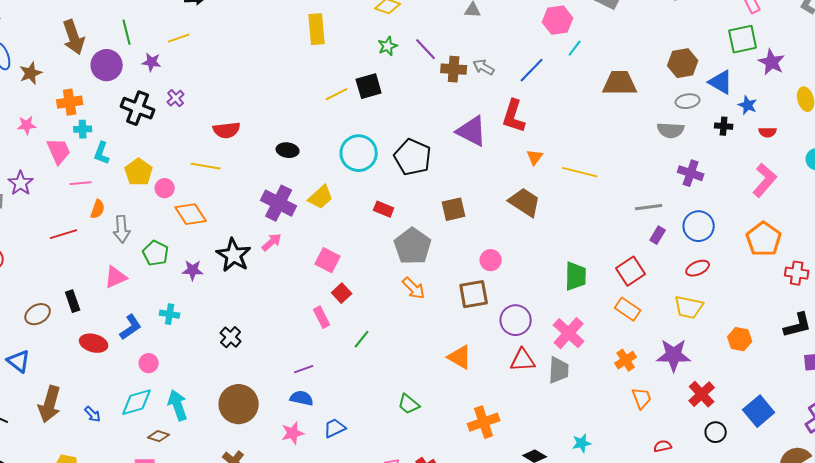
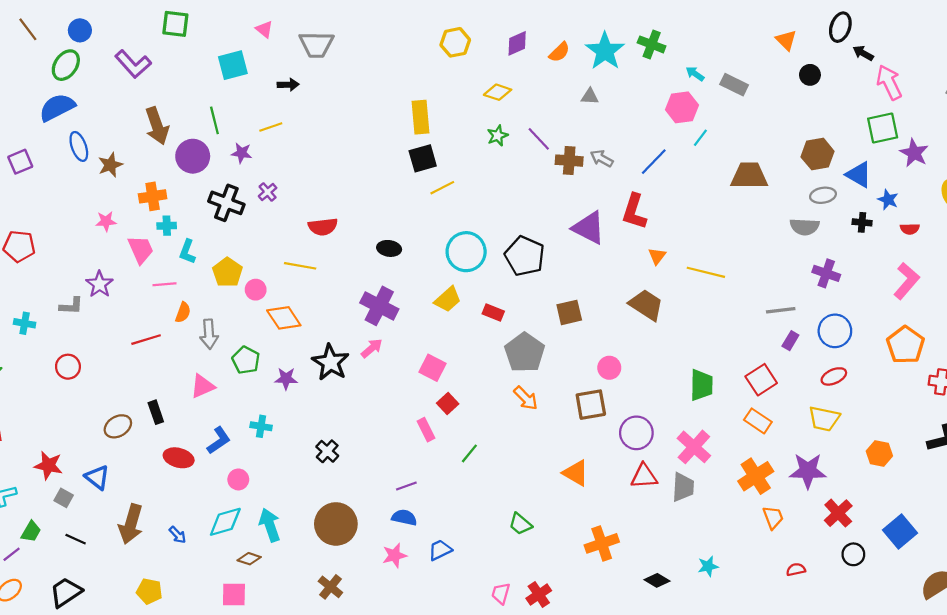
black square: (369, 86) -> (423, 158), moved
yellow trapezoid: (321, 197) -> (448, 299), moved
orange cross: (626, 360) -> (756, 476), size x1.5

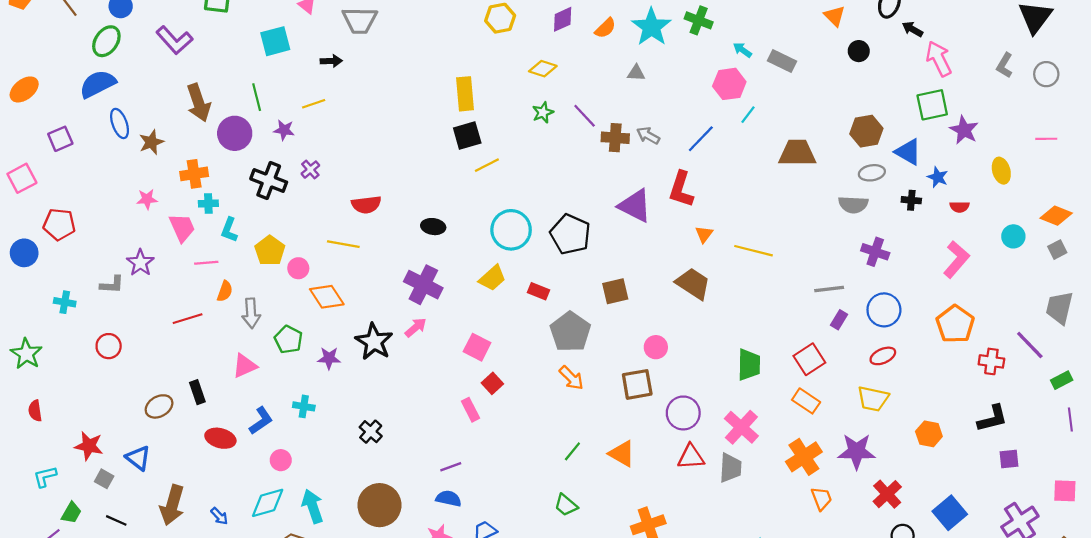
green line: (469, 453) -> (572, 451), moved

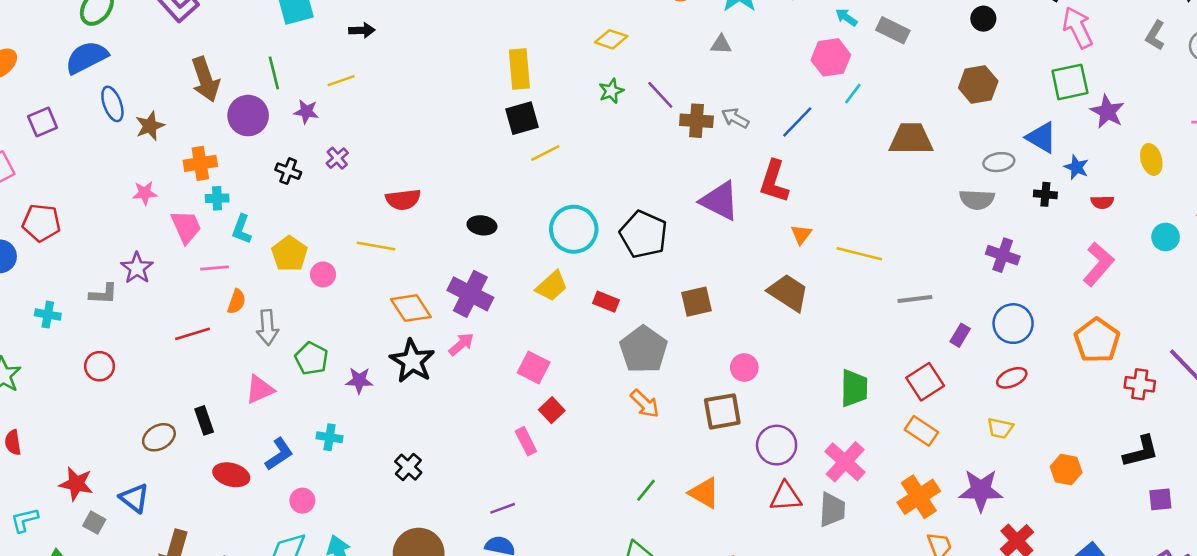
brown hexagon: (866, 131) -> (978, 85), moved
black cross: (269, 180) -> (288, 171), size x0.6
gray line: (829, 289) -> (915, 299), moved
orange diamond: (327, 297) -> (411, 308), moved
yellow trapezoid: (873, 399) -> (1000, 428), size x0.7

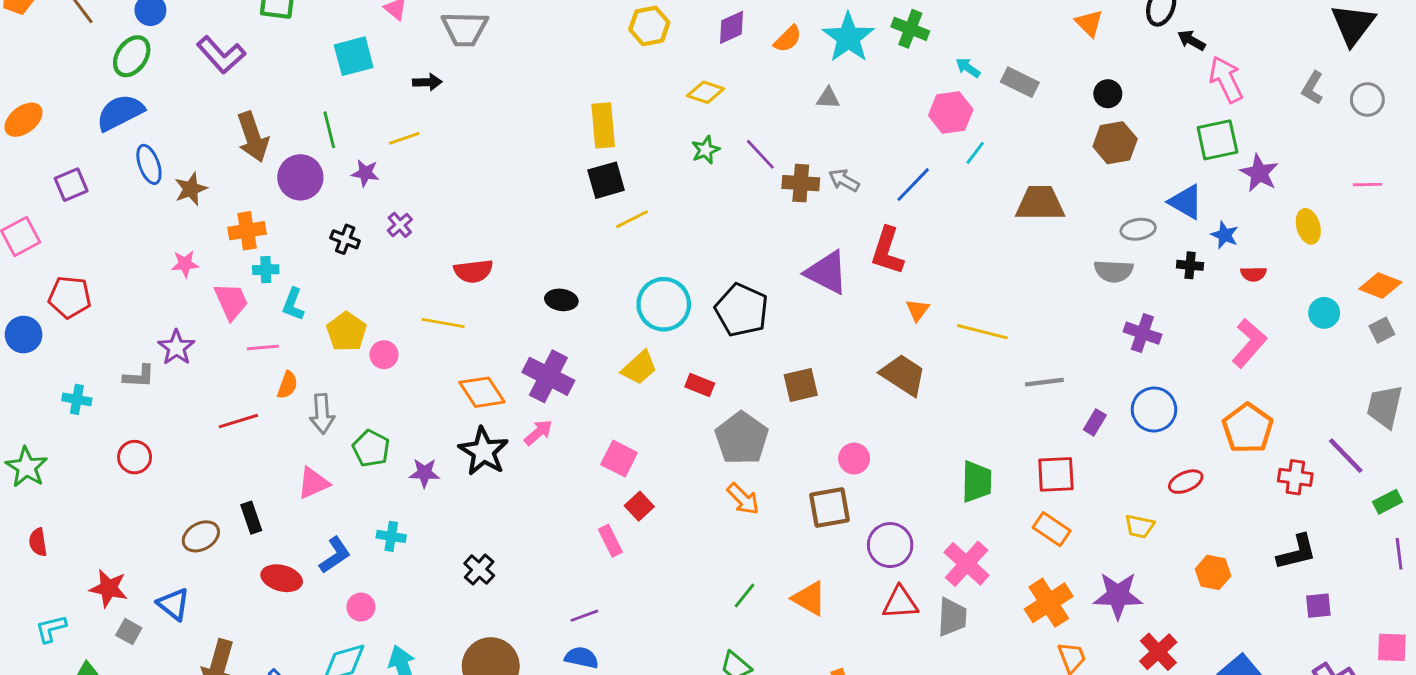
black circle: (983, 19) -> (1108, 94), moved
red ellipse: (1012, 378) -> (1186, 482), moved
red square: (925, 382) -> (1056, 474), turned 30

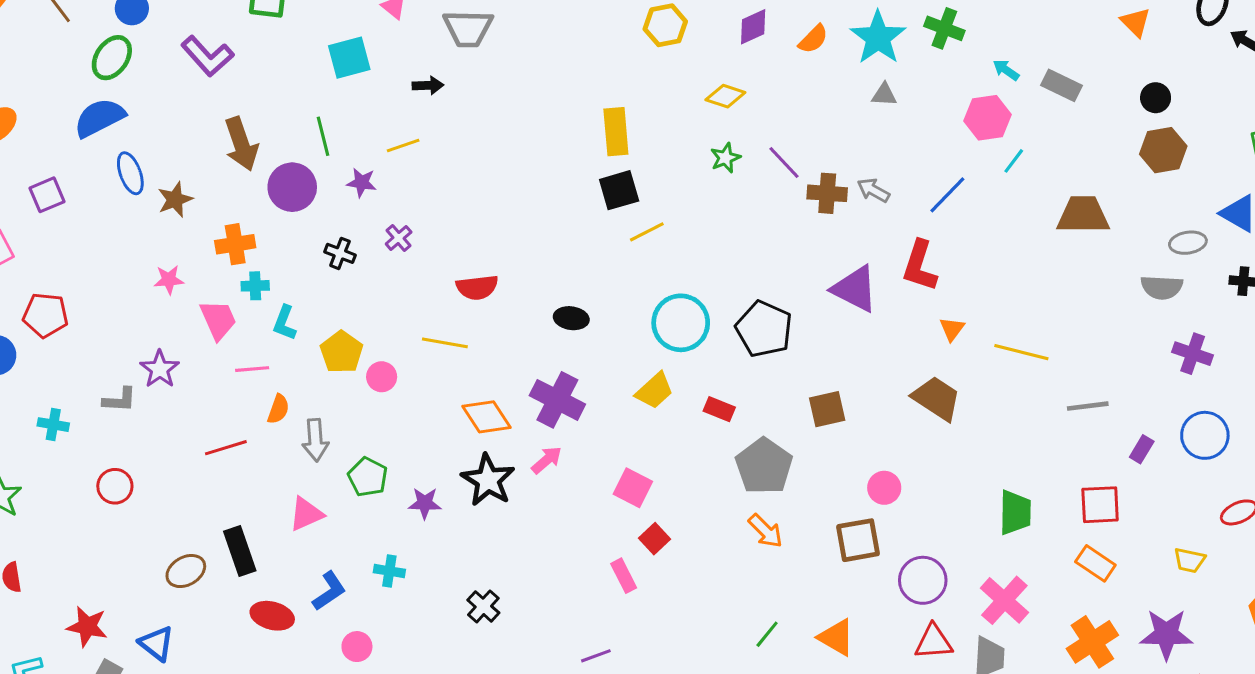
gray triangle: (828, 98) -> (884, 95), moved
black rectangle: (251, 518) -> (240, 551), size x1.4

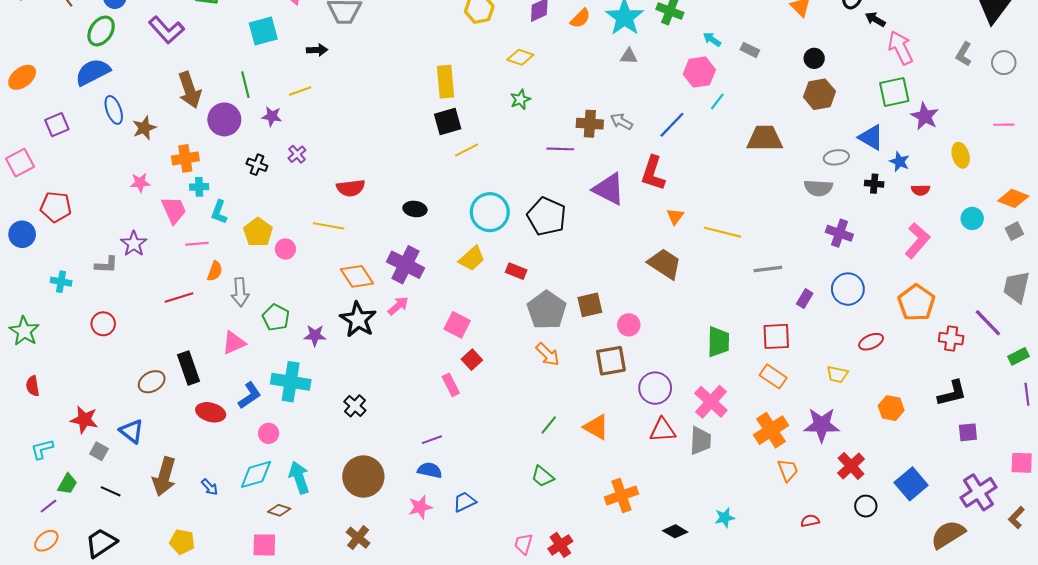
gray rectangle: (1062, 85) -> (750, 50), size x0.7
purple line: (784, 162) -> (560, 149), moved, turned -45
brown square: (827, 409) -> (590, 305), moved
cyan cross: (389, 571) -> (291, 382), size x1.8

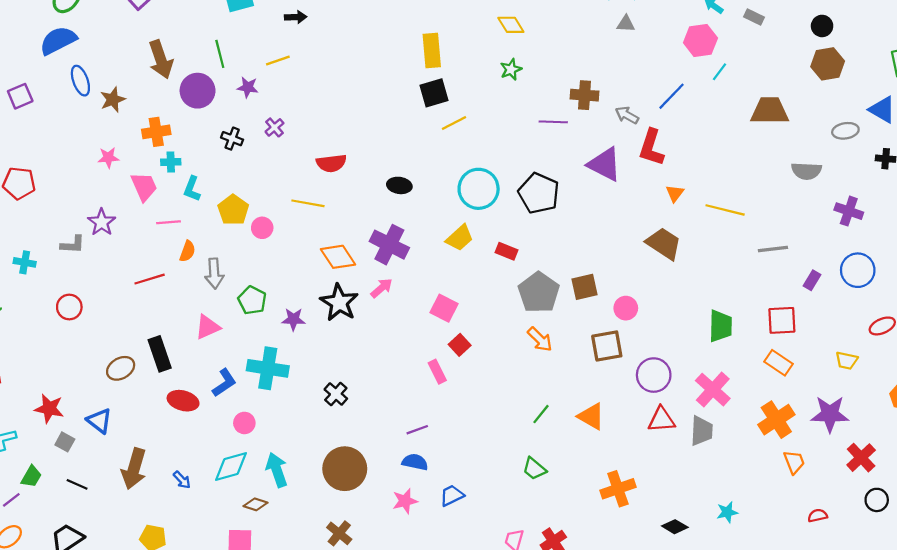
yellow diamond: (520, 57) -> (511, 25), turned 40
gray arrow: (621, 122) -> (627, 115), moved
gray semicircle: (818, 188) -> (806, 171), moved

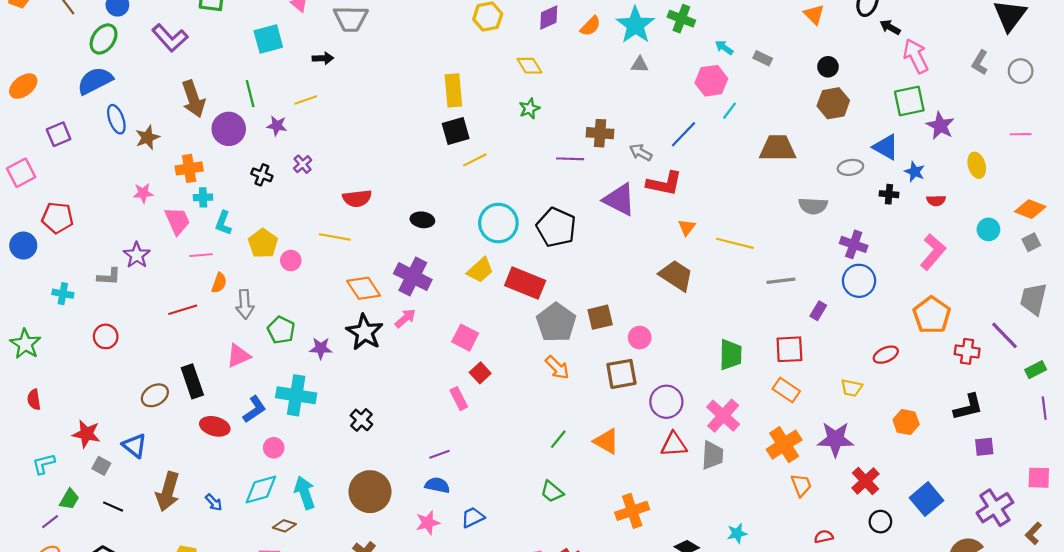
red L-shape: (651, 148) -> (664, 183), turned -96
red rectangle: (506, 251) -> (525, 283), size x1.8
blue circle: (858, 270) -> (859, 281), moved

